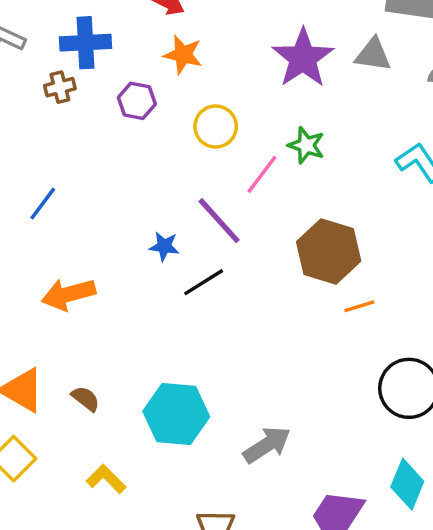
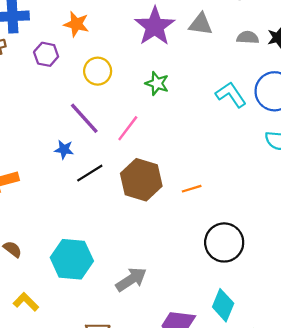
pink line: (262, 174) -> (128, 128), moved
purple line: (219, 221) -> (84, 118), moved
brown hexagon: (329, 251) -> (141, 180), moved

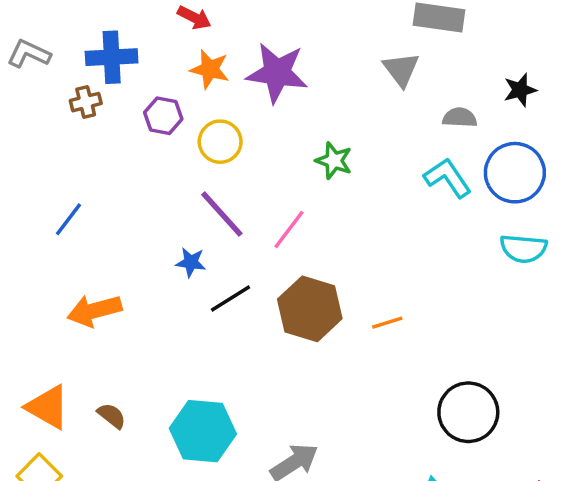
gray triangle: (201, 24) -> (401, 69), turned 45
purple star: (155, 26) -> (277, 73), moved, turned -30
gray semicircle: (248, 38) -> (460, 118), moved
yellow circle: (98, 71) -> (220, 142), moved
black circle: (224, 242) -> (468, 412), moved

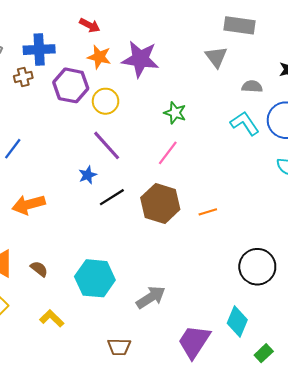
purple hexagon: (163, 116) -> (71, 85), size x1.5
pink line: (289, 230) -> (168, 153), moved
blue star: (191, 262) -> (88, 175), turned -30

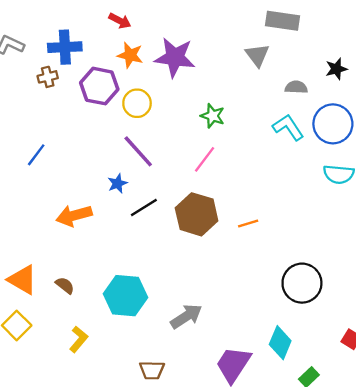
orange arrow: (29, 205) -> (74, 216), moved
yellow L-shape: (52, 318) -> (79, 339), turned 85

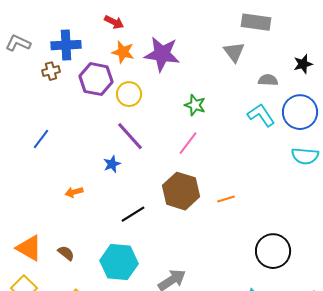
black line: (144, 207) -> (133, 214), moved
orange arrow: (74, 216) -> (74, 192), size x0.6

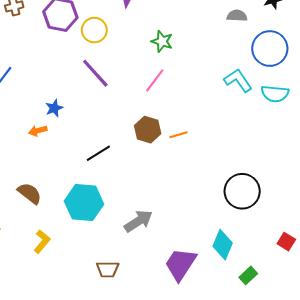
cyan L-shape: (261, 115) -> (238, 80), moved
blue star: (112, 164) -> (54, 108), moved
brown hexagon: (181, 191) -> (148, 130), size x0.7
orange line: (226, 199) -> (178, 135), moved
brown semicircle: (66, 253) -> (30, 193), size x1.4

